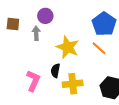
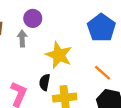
orange line: (99, 48) -> (103, 73), moved

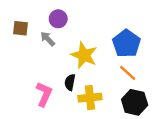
blue pentagon: (101, 28) -> (126, 44), moved
gray arrow: (22, 39) -> (48, 39), turned -42

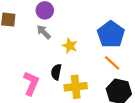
gray arrow: (48, 39) -> (44, 32), moved
yellow star: (84, 55) -> (70, 46), size x0.6

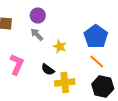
black semicircle: (56, 72) -> (48, 70), turned -64
pink L-shape: (31, 83) -> (17, 64), moved

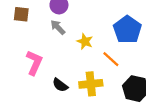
orange line: (97, 62) -> (111, 59), moved
black semicircle: (48, 70) -> (60, 85), moved

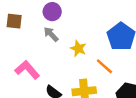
pink L-shape: (34, 63) -> (27, 70), turned -65

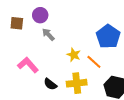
purple circle: (52, 12) -> (40, 15), moved
yellow star: (78, 48) -> (74, 55), moved

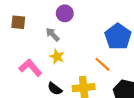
purple circle: (40, 15) -> (65, 13), moved
yellow star: (74, 55) -> (57, 57), moved

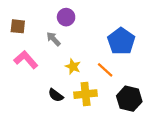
yellow star: (57, 57) -> (73, 67), moved
pink L-shape: (30, 68) -> (26, 60), moved

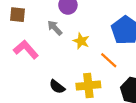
yellow star: (73, 67) -> (81, 41), moved

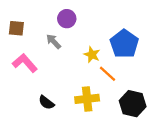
yellow star: (81, 41) -> (92, 55), moved
black semicircle: (57, 87) -> (46, 103), moved

